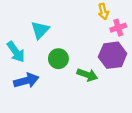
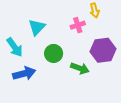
pink cross: (118, 28) -> (78, 25), moved

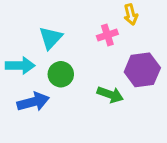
cyan arrow: (15, 47) -> (20, 66), turned -54
green circle: (54, 53) -> (61, 74), moved

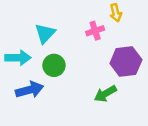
green arrow: (110, 95) -> (105, 94), moved, turned 130

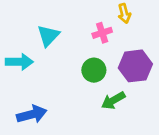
green circle: (54, 65) -> (94, 70), moved
blue arrow: (30, 90) -> (32, 114), moved

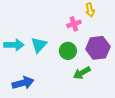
cyan triangle: (48, 36) -> (39, 45), moved

